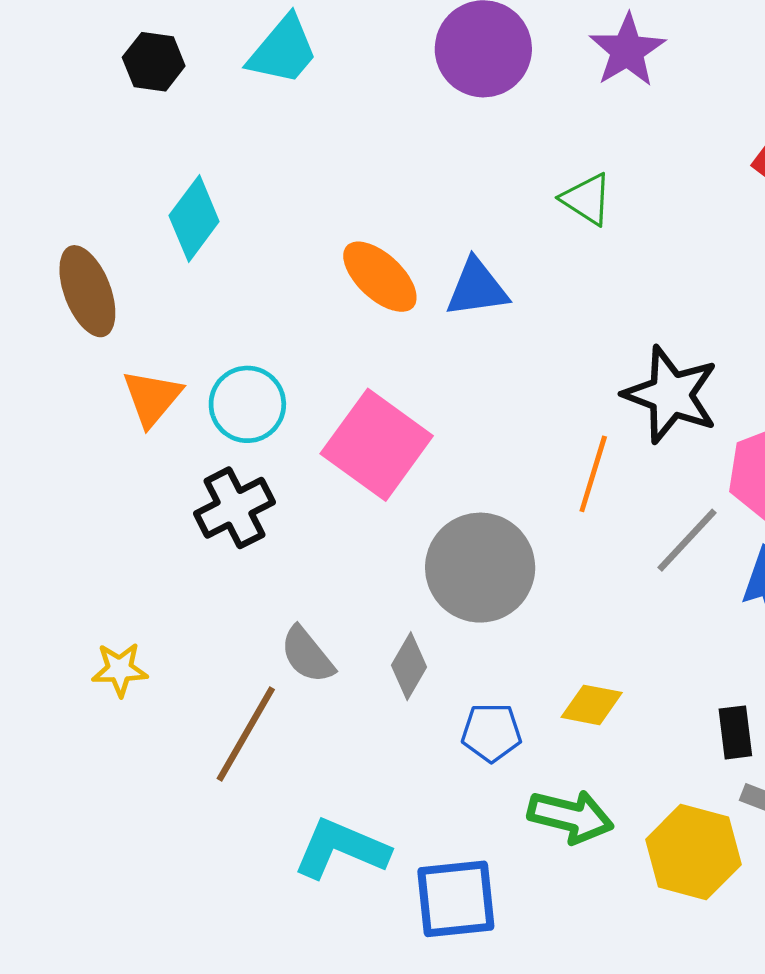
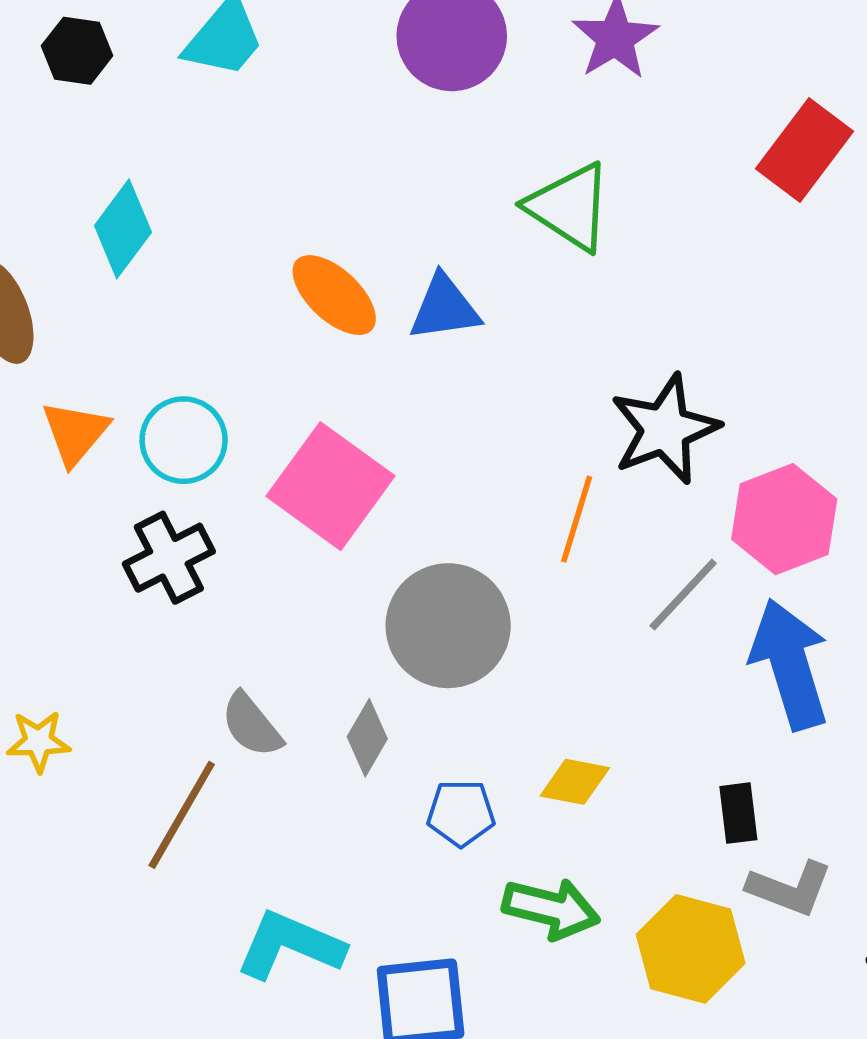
green triangle: (587, 199) -> (569, 207), size x1.5
black star: (671, 395) -> (665, 429), turned 30

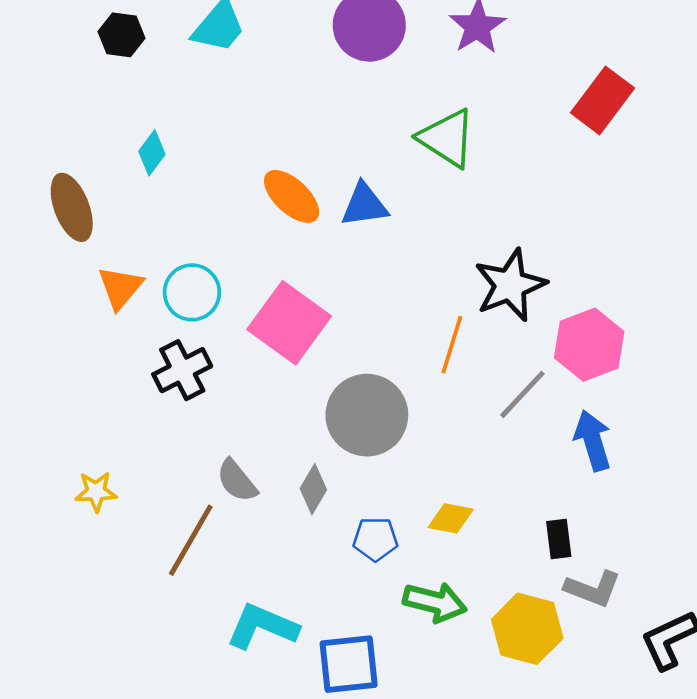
cyan diamond: (123, 229) -> (152, 153), size x0.7
blue arrow: (790, 664) -> (593, 441), size x0.7

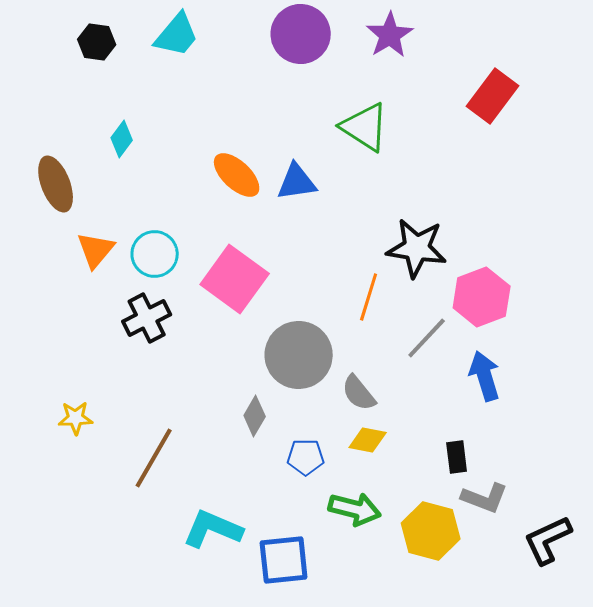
black star: (510, 285) -> (417, 248), turned 30
gray semicircle: (237, 481) -> (359, 393), moved

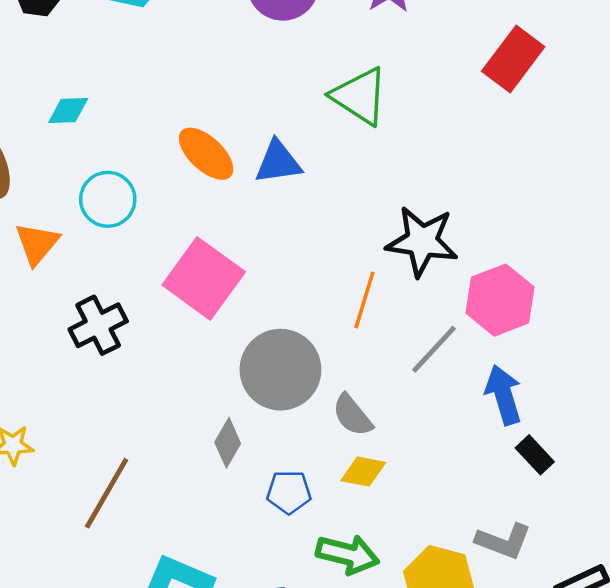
cyan diamond: (122, 139) -> (68, 111), turned 51
cyan circle: (155, 254) -> (108, 199), moved
black rectangle: (457, 457) -> (535, 455), moved, turned -36

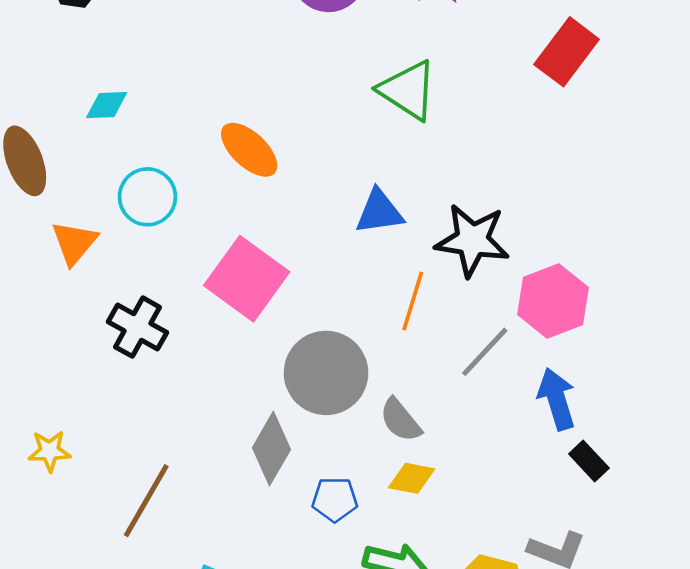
blue triangle: (278, 162) -> (379, 212), moved
black cross: (98, 325) -> (138, 327), turned -34
gray diamond: (228, 443) -> (271, 449), size x1.4

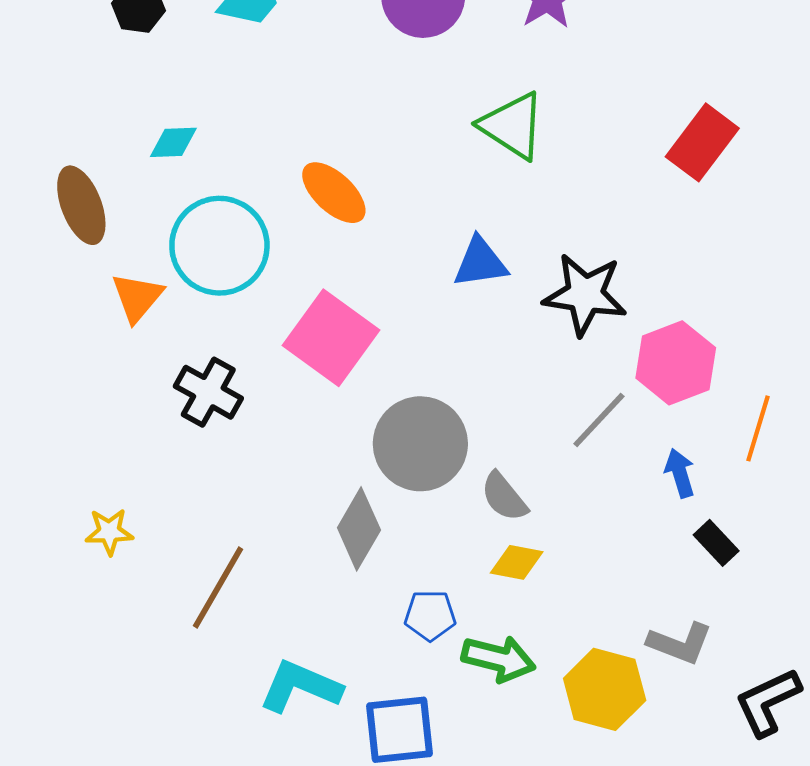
red rectangle: (567, 52) -> (702, 142), moved
cyan circle: (147, 197) -> (219, 246), size x1.5
orange line: (413, 301) -> (758, 428), moved
blue arrow: (557, 399) -> (680, 473), size x0.7
blue pentagon: (335, 499) -> (430, 615), moved

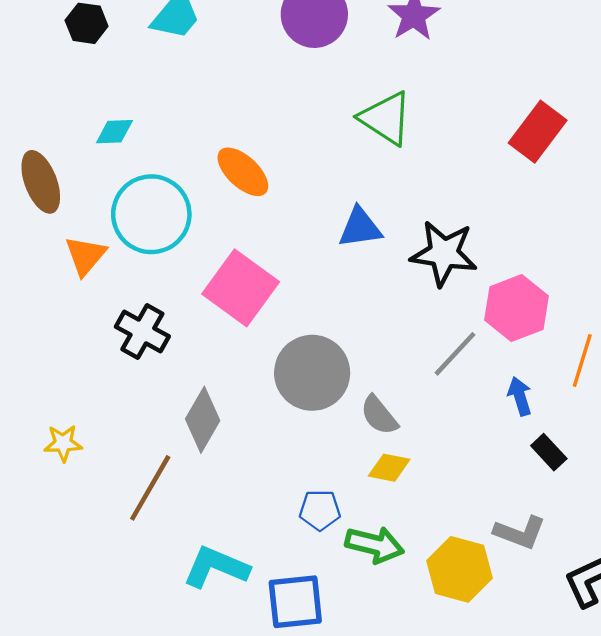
gray diamond: (359, 529) -> (203, 420), moved

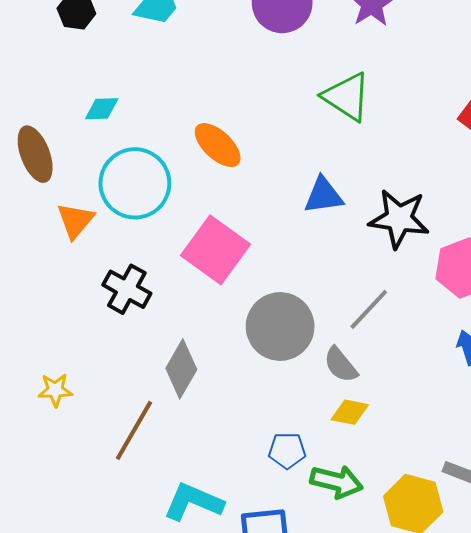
gray line: (455, 354) -> (369, 309), moved

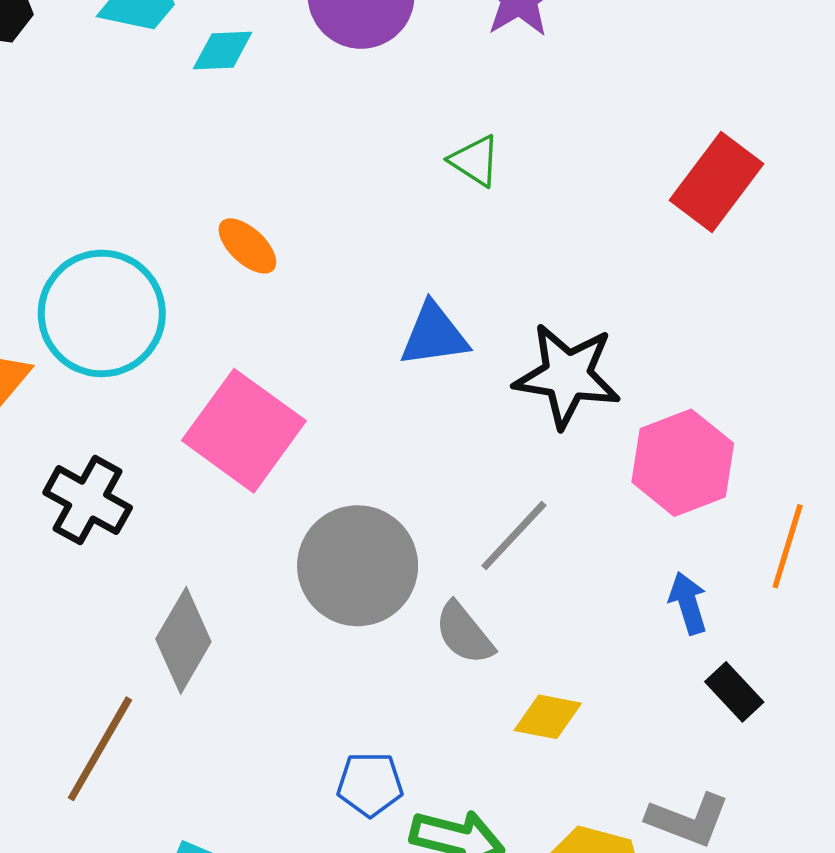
green triangle: (347, 97) -> (475, 161), size x0.6
cyan diamond: (102, 109) -> (223, 51), moved
orange ellipse: (218, 145) -> (247, 246), size x0.7
yellow diamond: (350, 412) -> (548, 717), moved

